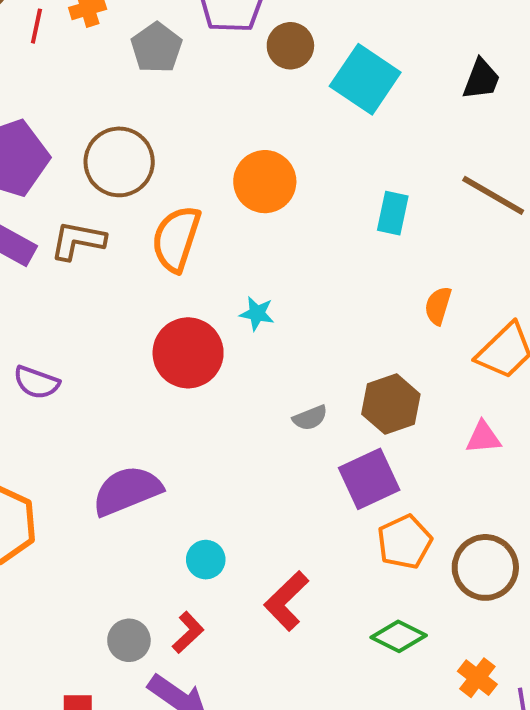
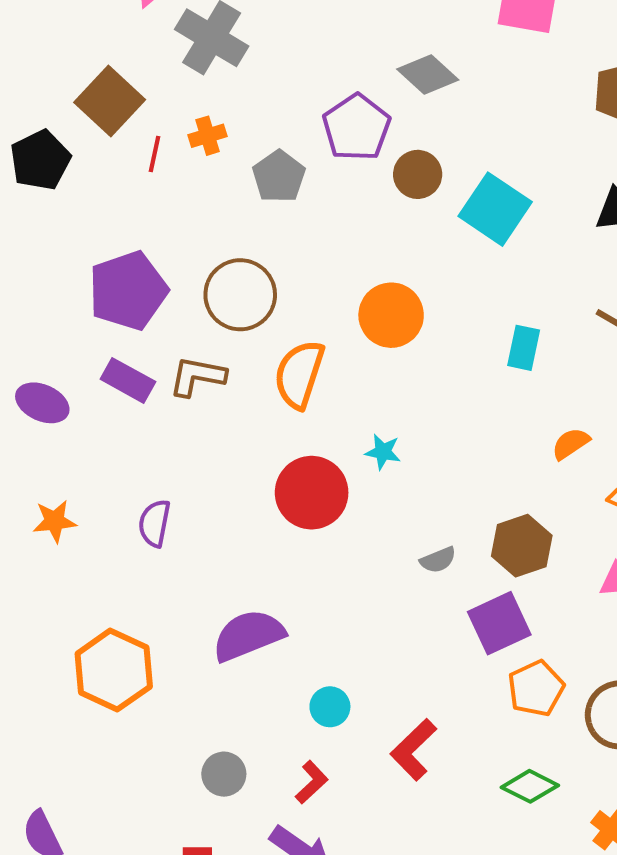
orange semicircle: (438, 306) -> (571, 444), turned 39
purple semicircle: (36, 382) -> (155, 523), turned 81
gray circle: (129, 640) -> (224, 774), moved

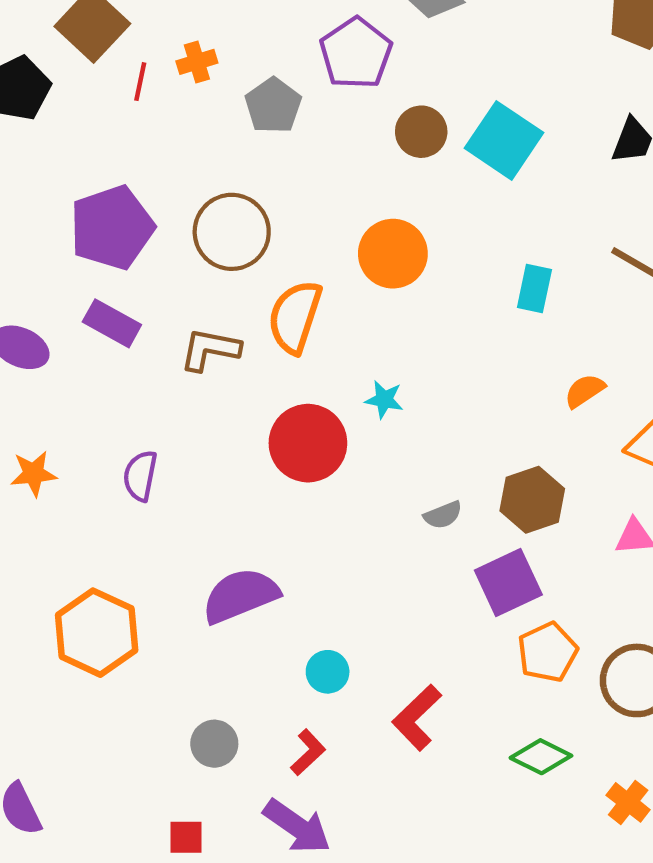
brown circle: (418, 174) -> (421, 132), moved
brown L-shape: (197, 376) -> (210, 349), moved

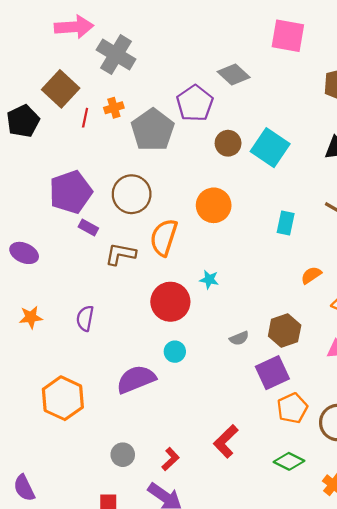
gray pentagon: (273, 106) -> (153, 130), size x1.5
purple rectangle: (112, 323) -> (88, 227), moved, size x0.7
cyan circle: (328, 672) -> (175, 352), moved

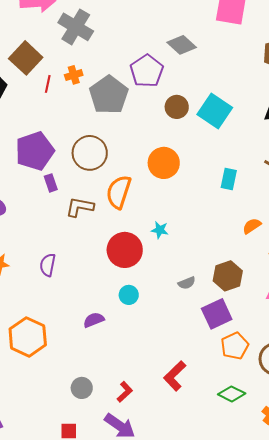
purple rectangle: (88, 227) -> (51, 183), turned 42
purple semicircle: (136, 379) -> (94, 320), size x0.6

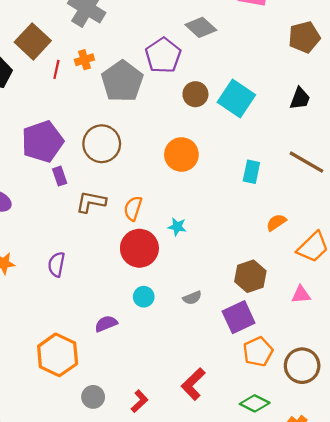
orange semicircle: (119, 192) -> (133, 208), moved, size x0.7
gray semicircle: (187, 283) -> (192, 298), moved
orange hexagon: (28, 337) -> (58, 355), moved

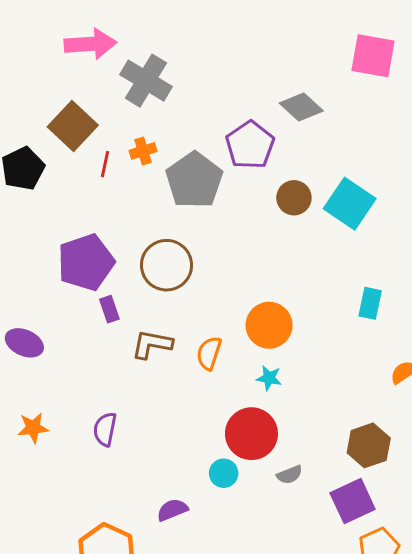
orange circle: (181, 155) -> (269, 325), moved
red circle: (139, 248) -> (251, 434), moved

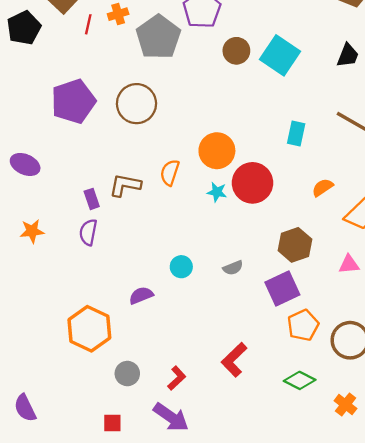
purple rectangle: (109, 309) -> (92, 199), moved
brown L-shape: (152, 344) -> (125, 185), moved
red circle: (251, 434) -> (252, 183), moved

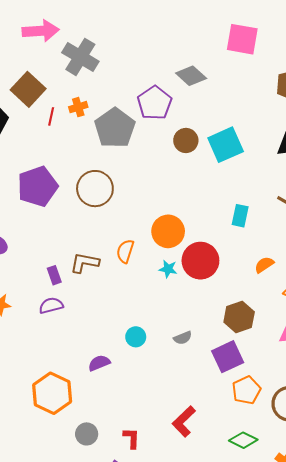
cyan square: (280, 55) -> (226, 145), turned 32
purple semicircle: (88, 232) -> (51, 306), turned 65
red L-shape: (177, 378) -> (132, 438), turned -45

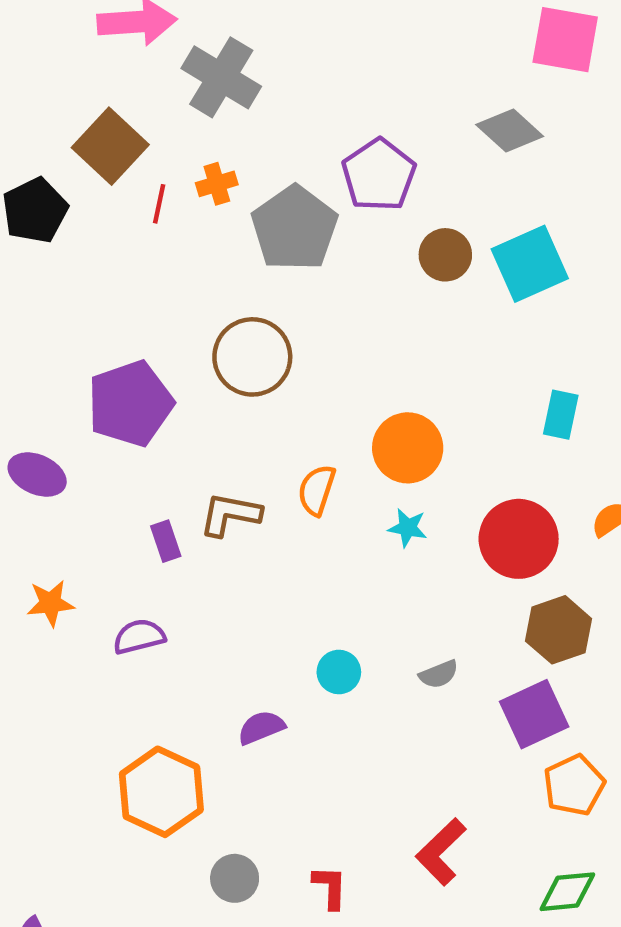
gray diamond: (191, 76) -> (510, 131), moved
purple pentagon: (38, 186) -> (130, 404), moved
red circle: (200, 261) -> (519, 539), moved
purple semicircle: (51, 306) -> (139, 636), moved
green diamond: (243, 440) -> (567, 892), turned -32

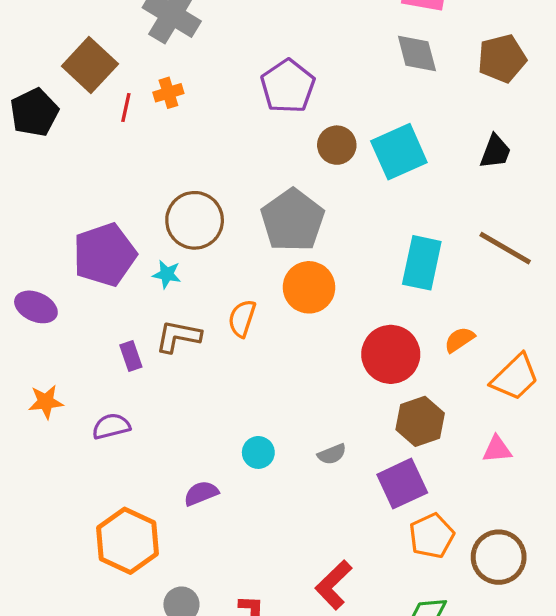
gray diamond: (510, 131) -> (417, 54), moved, turned 33
gray pentagon: (294, 228) -> (293, 220), moved
cyan rectangle: (561, 415) -> (422, 263), size x1.5
cyan star: (408, 528) -> (167, 274), moved

